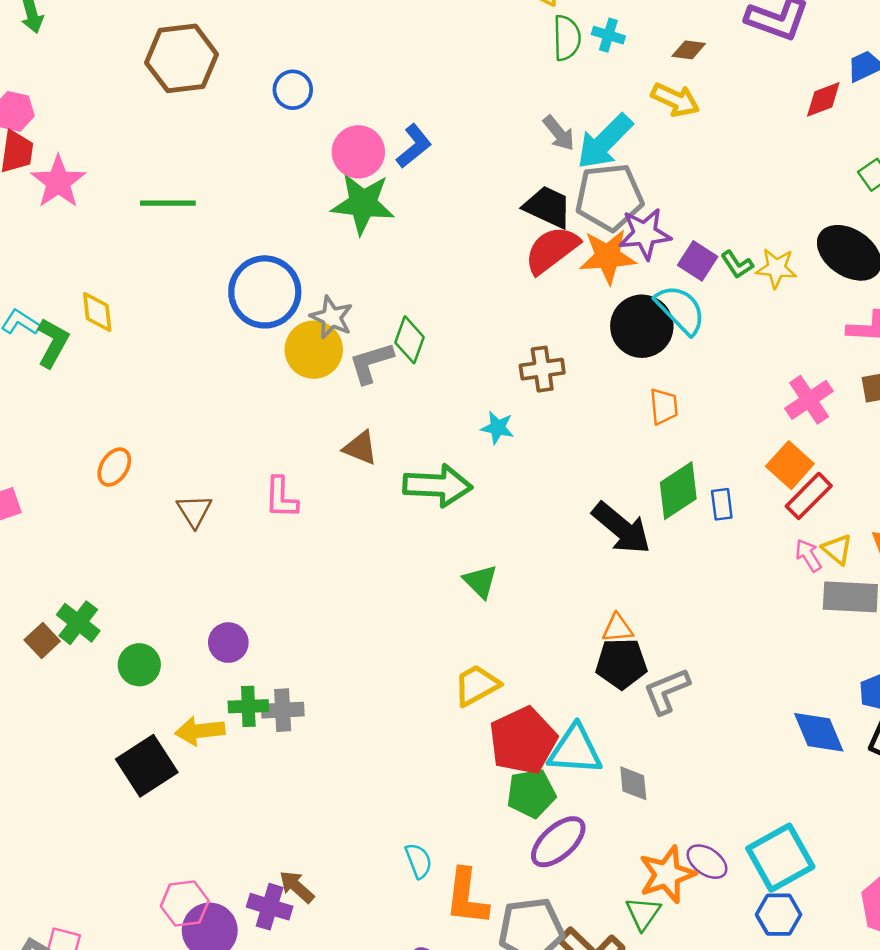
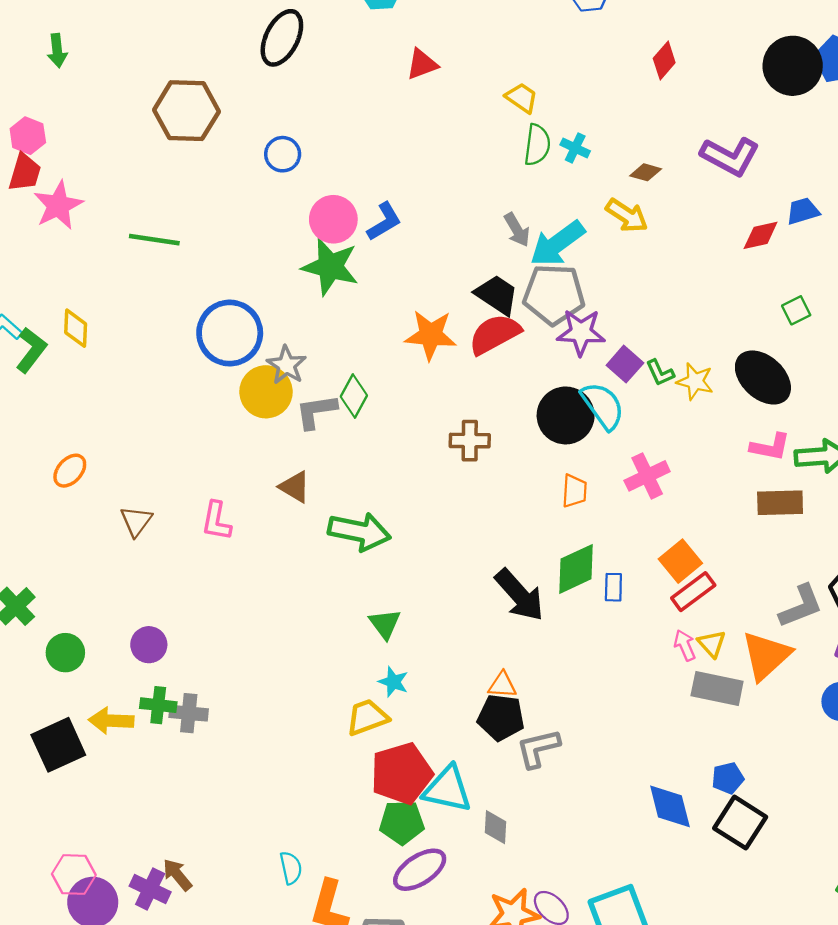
orange star: (608, 257) -> (431, 335), moved
pink cross: (809, 400) -> (647, 476), moved
cyan star: (498, 428) -> (393, 682), moved

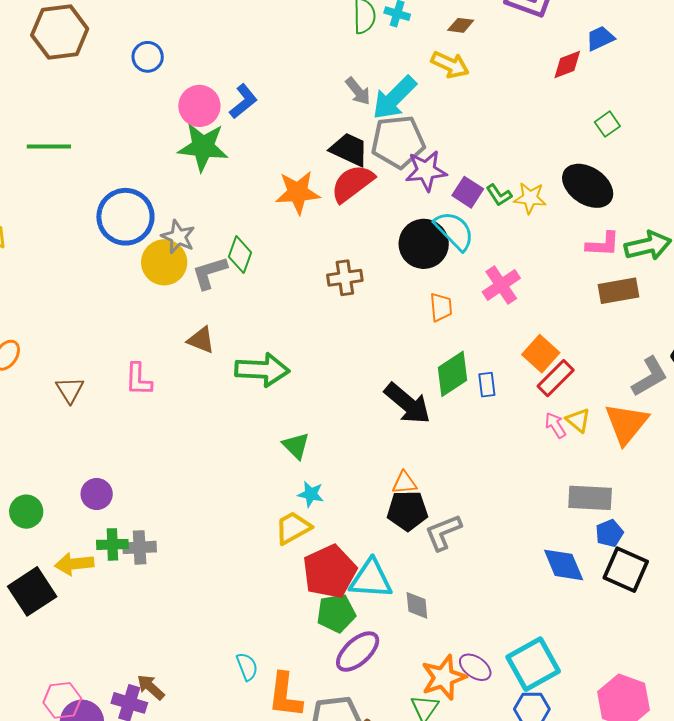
gray rectangle: (717, 689) -> (590, 498), moved

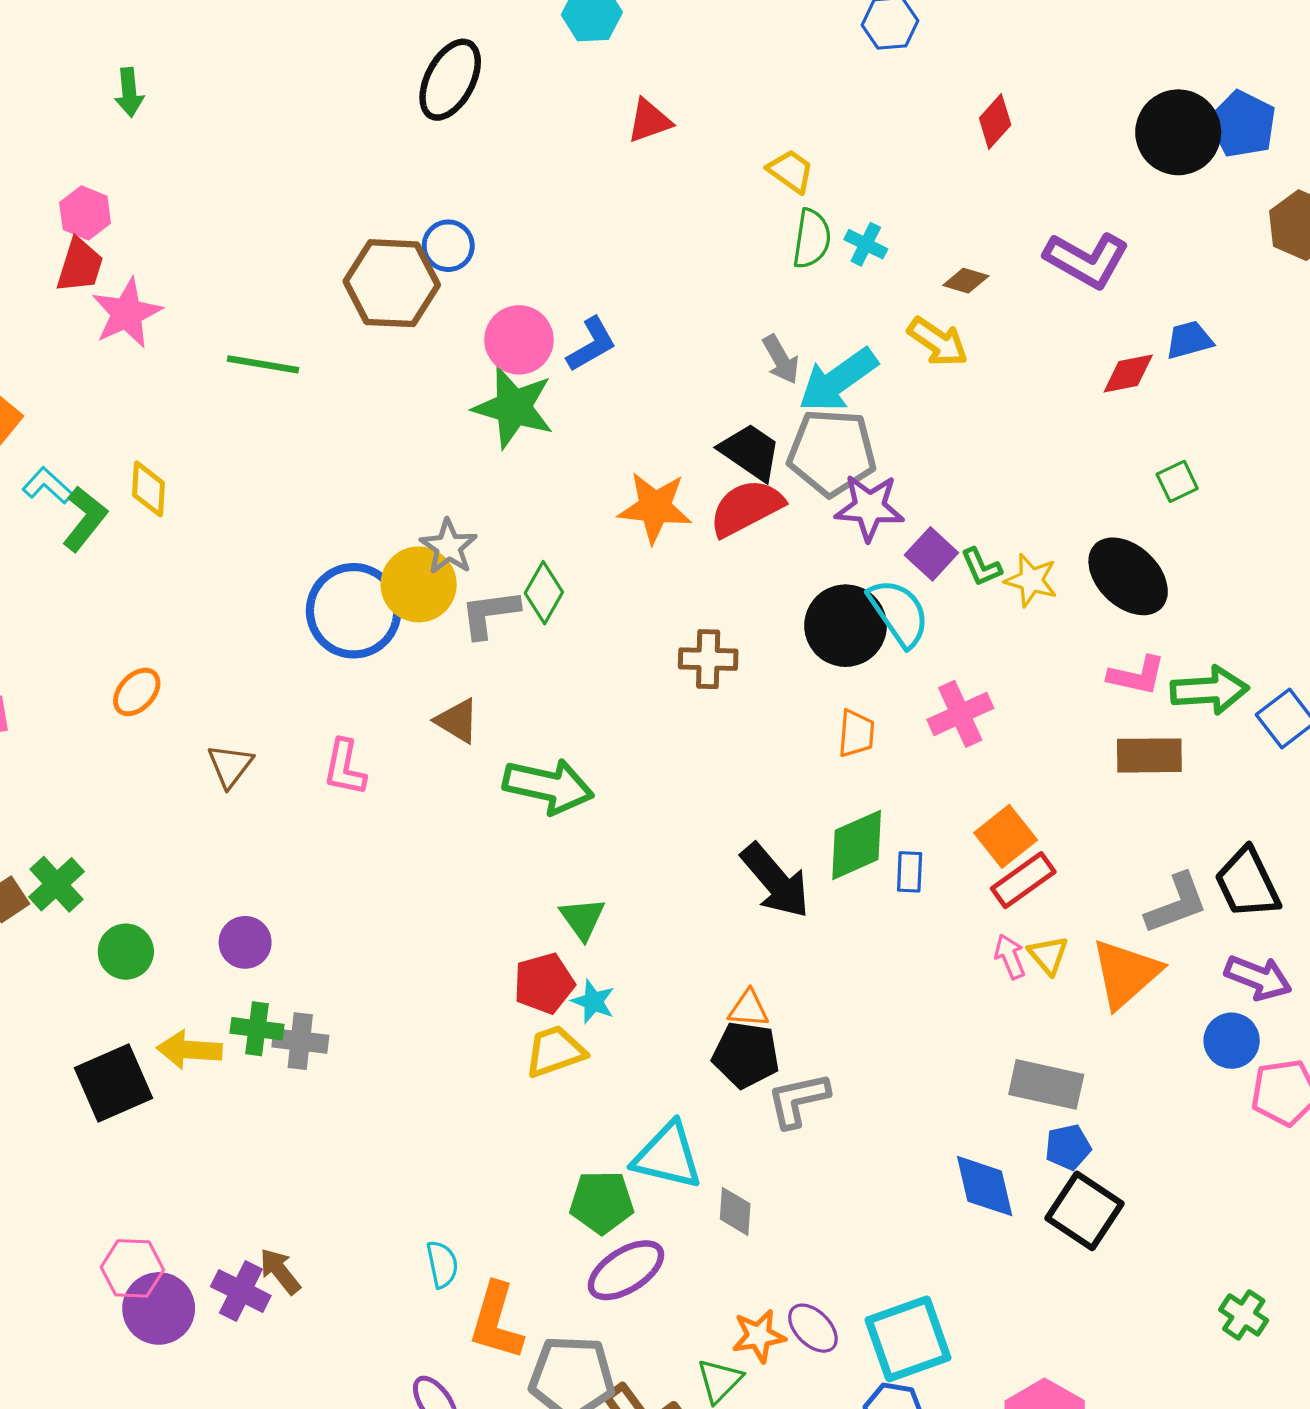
brown hexagon: (60, 32) -> (392, 283), moved
blue circle: (125, 217) -> (354, 611), moved
red pentagon: (330, 572) -> (544, 983), moved, size x0.7
orange star: (444, 677) -> (759, 1336), size x0.7

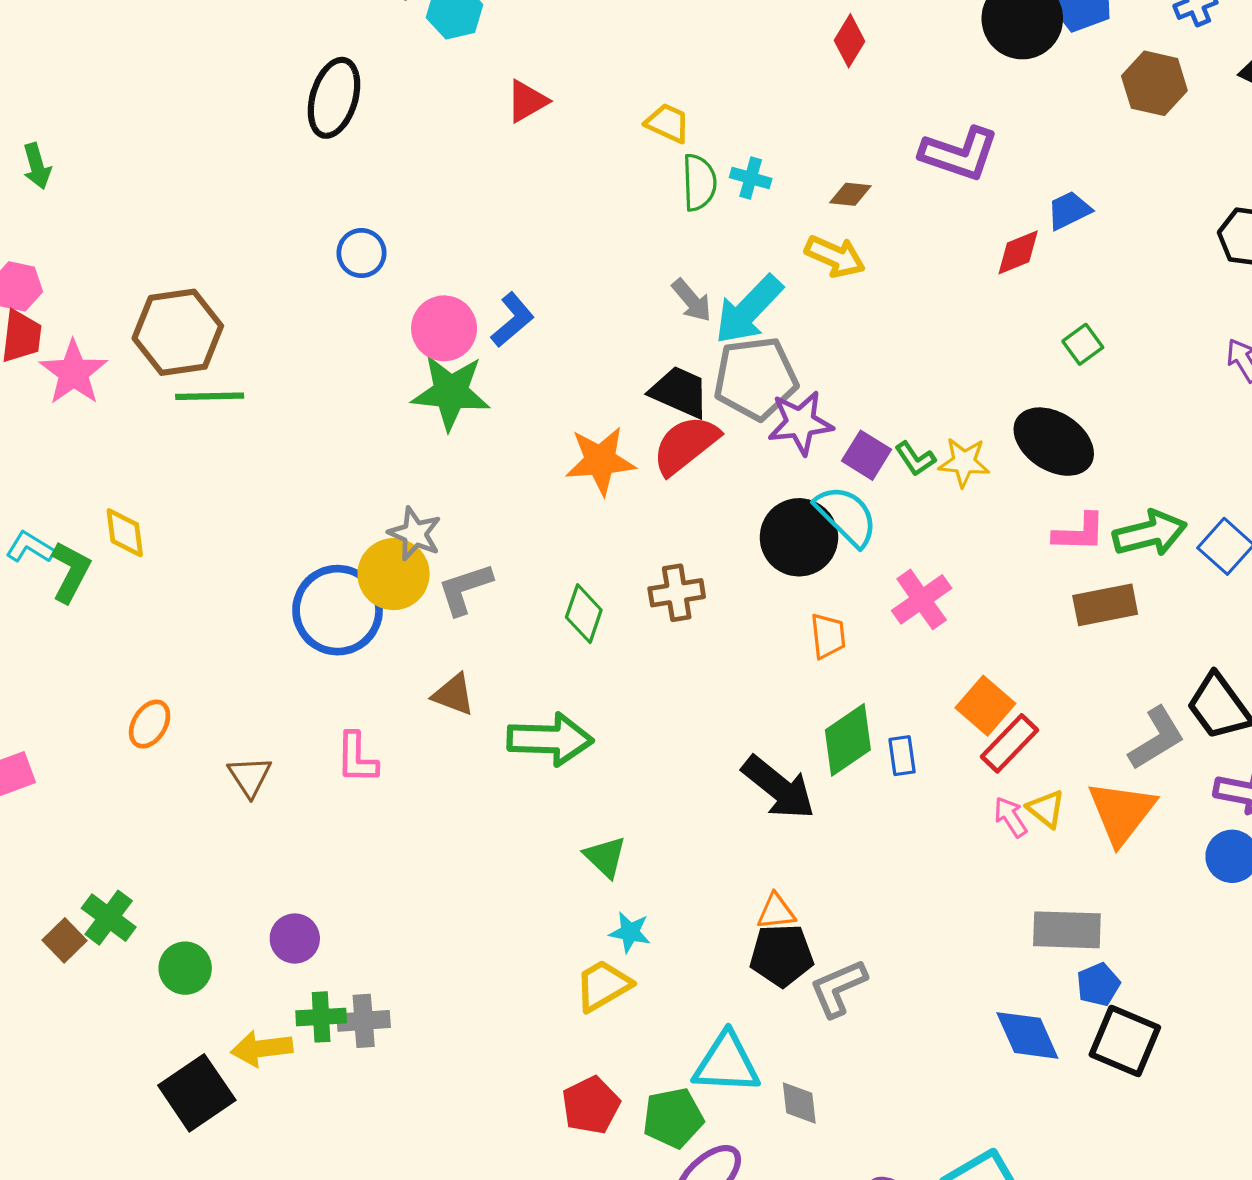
brown hexagon: (392, 283) -> (178, 332), moved
green diamond: (544, 593) -> (584, 614), moved
red pentagon: (544, 983) -> (591, 1105), moved

